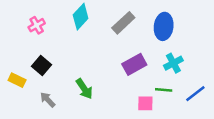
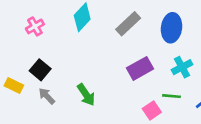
gray arrow: (48, 100) -> (47, 96), moved
pink square: (145, 103) -> (152, 110), turned -35

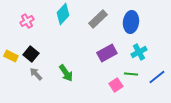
yellow rectangle: (14, 86) -> (11, 56), moved

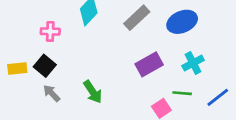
pink cross: (27, 21) -> (50, 31), moved, turned 32
blue ellipse: (131, 22) -> (182, 22), turned 60
yellow rectangle: (11, 56) -> (17, 69), turned -32

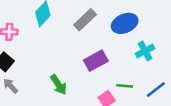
cyan cross: (193, 63) -> (145, 51), moved
green arrow: (93, 92) -> (59, 85), moved

